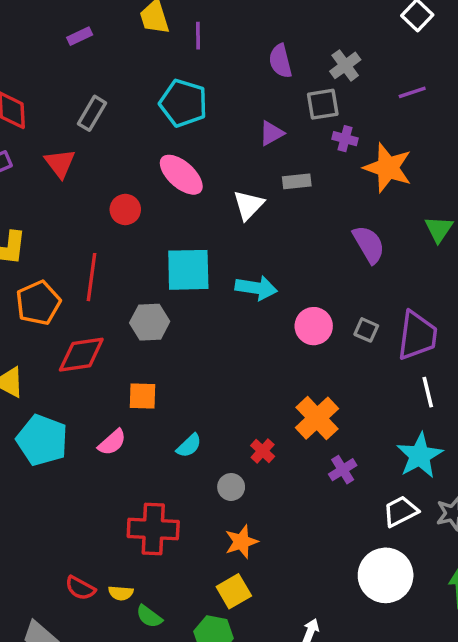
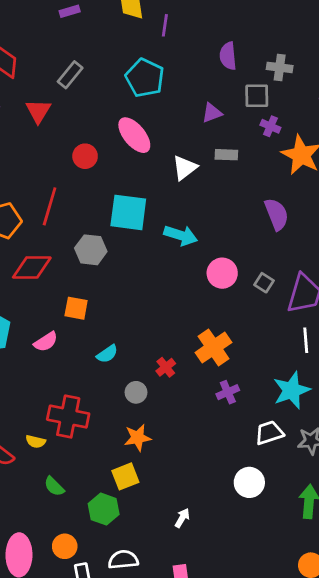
gray cross: (345, 65) -> (280, 67), turned 35
white circle: (386, 575) -> (249, 482), size x0.7
yellow semicircle: (121, 593) -> (36, 441), moved

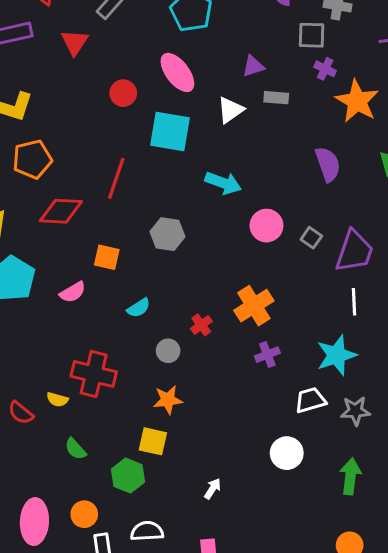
purple triangle: (212, 113) -> (253, 66), moved
red line: (50, 206) -> (116, 178), moved
cyan square: (128, 212) -> (170, 132), moved
gray hexagon: (91, 250) -> (167, 234), moved
yellow square: (125, 476) -> (153, 441), turned 32

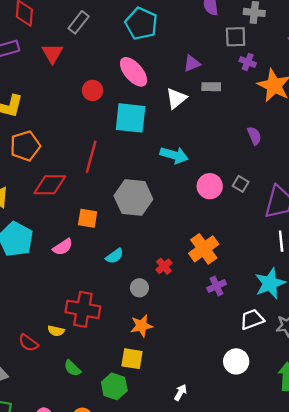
purple semicircle: (328, 164) -> (254, 136), size x0.7
gray hexagon: (167, 234) -> (133, 197), size x1.4
gray square: (311, 238) -> (241, 184), moved

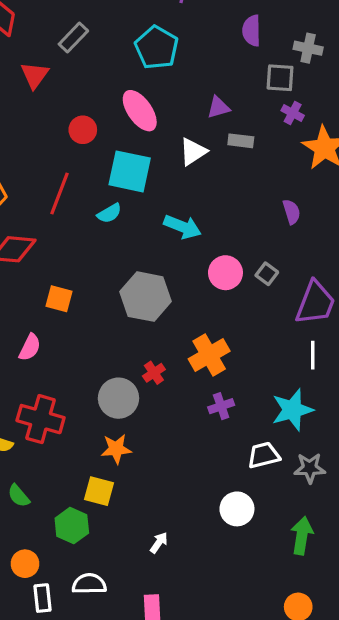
red line: (91, 157) -> (59, 194), moved
gray hexagon: (133, 197) -> (146, 297), moved
pink semicircle: (63, 247) -> (30, 347), moved, turned -36
cyan semicircle: (115, 256) -> (109, 213), moved
gray circle: (139, 288) -> (118, 398), size x1.6

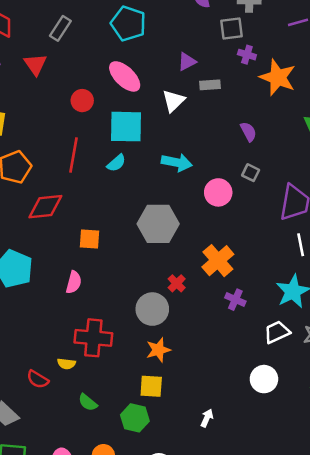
purple semicircle: (291, 212) -> (248, 132), moved
gray square: (267, 274) -> (251, 173), moved
purple cross: (221, 406) -> (235, 300), turned -36

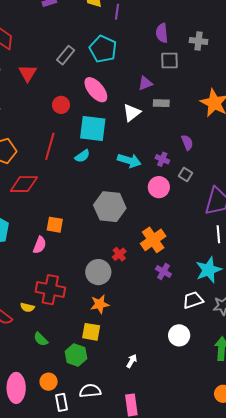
gray rectangle: (60, 28) -> (66, 55), moved
gray square: (231, 28) -> (169, 61), moved
purple cross: (247, 55) -> (162, 159), moved
orange square: (89, 239) -> (55, 225), moved

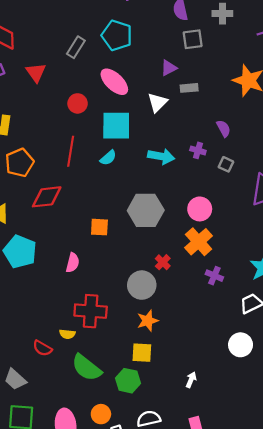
pink circle: (159, 187) -> (200, 209), moved
orange square: (55, 225) -> (99, 227), moved
green semicircle: (41, 339) -> (87, 368), size x1.8

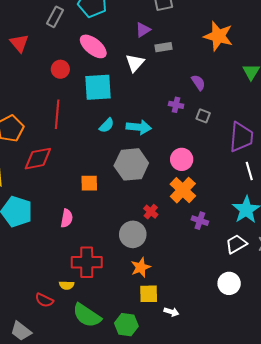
cyan arrow: (161, 156) -> (139, 127), moved
cyan semicircle: (108, 158) -> (107, 125), moved
yellow square: (142, 353) -> (149, 294), moved
white arrow: (191, 380) -> (171, 312), moved, turned 88

